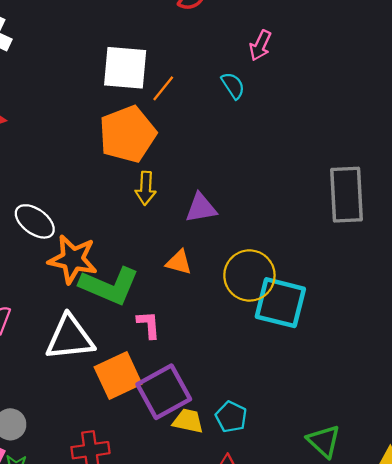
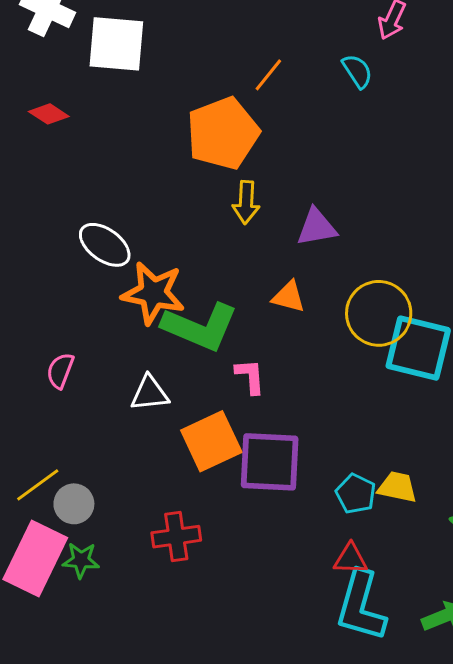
white square: (125, 68) -> (116, 44), moved
white triangle: (70, 338) -> (150, 393), size x0.6
purple square: (164, 392) -> (270, 462), turned 32
yellow trapezoid: (188, 421) -> (397, 487), moved

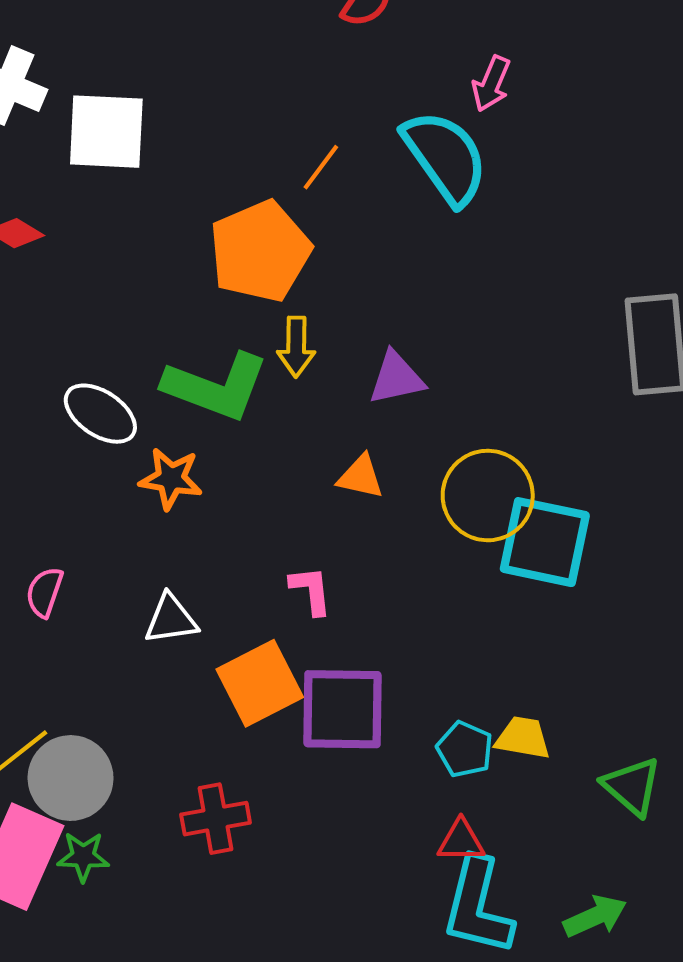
cyan semicircle: (357, 71) -> (445, 157), size x2.0
orange star: (153, 293) -> (171, 479), size x0.7
green L-shape: (200, 327) -> (216, 387), moved
gray circle: (74, 504) -> (71, 778), size x1.5

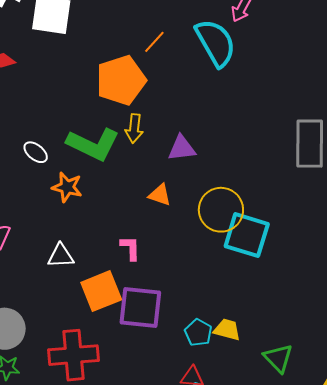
white ellipse: (100, 414) -> (36, 152), size x0.7
red cross: (216, 819) -> (73, 355), size x1.5

